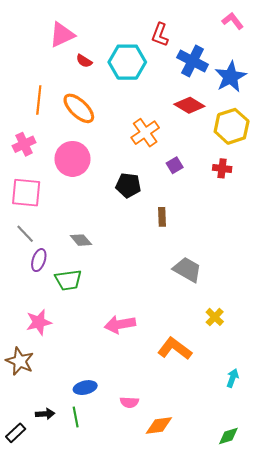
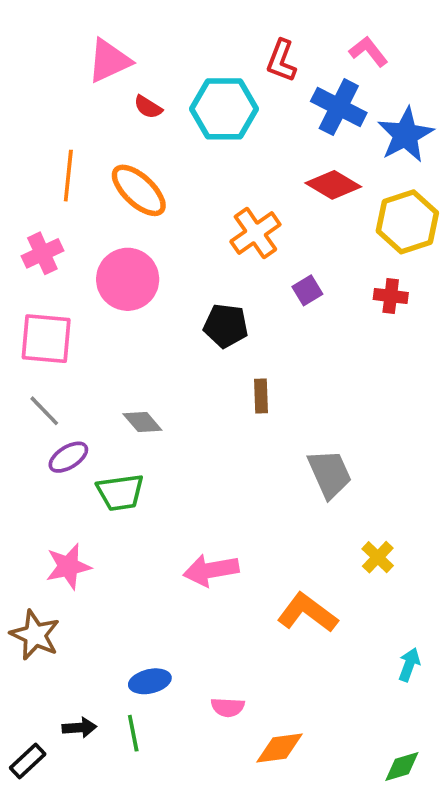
pink L-shape: (233, 21) -> (368, 51), moved
brown rectangle: (162, 217) -> (261, 396), moved
purple ellipse: (39, 260) -> (68, 457), turned 40
gray trapezoid: (187, 270) -> (330, 474), turned 36

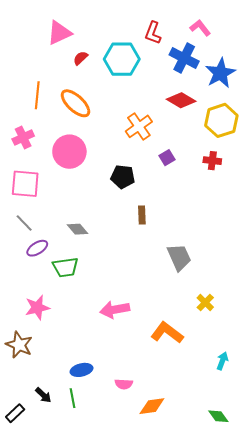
red semicircle: (148, 107) -> (80, 58), turned 105
black arrow: (79, 728) -> (43, 395), turned 48
green diamond: (402, 767) -> (218, 416), turned 70

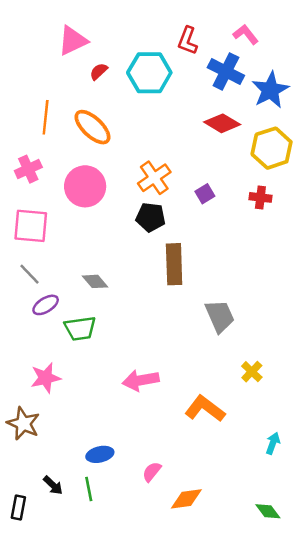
orange cross: (139, 126) -> (154, 178), moved
brown rectangle: (142, 215) -> (174, 264), size x1.8
pink semicircle: (124, 384) -> (152, 472), turned 126
black rectangle: (15, 413) -> (18, 508), turned -36

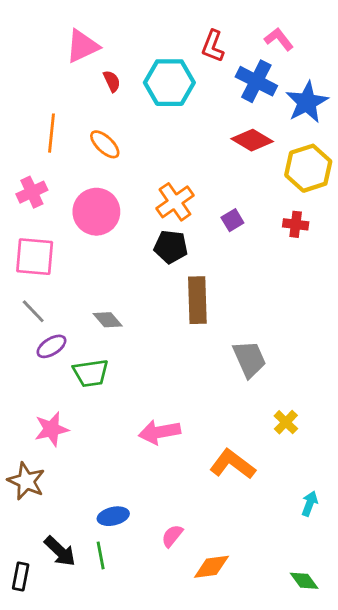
red semicircle: (99, 71) -> (112, 81), turned 108
orange ellipse: (92, 127) -> (105, 144), size x0.7
black arrow: (53, 485) -> (60, 551), size x1.4

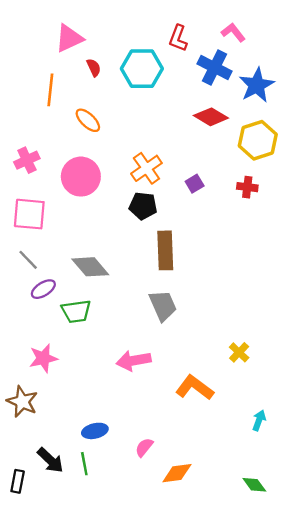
orange line: (51, 133) -> (50, 90), moved
gray diamond: (108, 320) -> (90, 267), size x1.5
gray trapezoid: (249, 359) -> (163, 305), moved

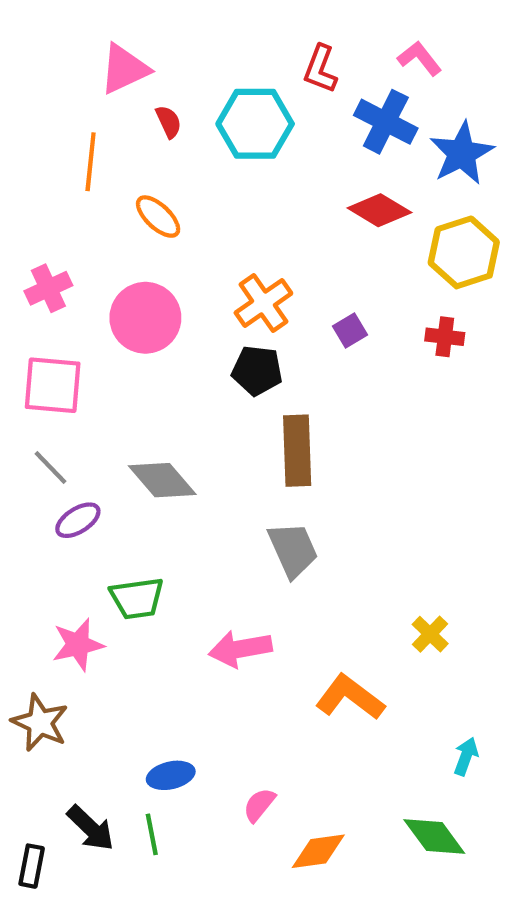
green trapezoid: (76, 311) -> (137, 598), moved
green diamond: (254, 485) -> (434, 836), moved, size x1.4

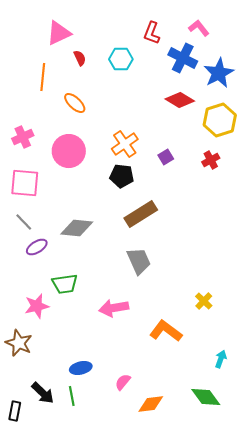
cyan hexagon: (255, 124) -> (121, 59), size x0.7
red cross: (445, 337) -> (211, 160), turned -36
brown rectangle: (297, 451) -> (141, 214), turned 60
gray diamond: (162, 480) -> (77, 228), turned -44

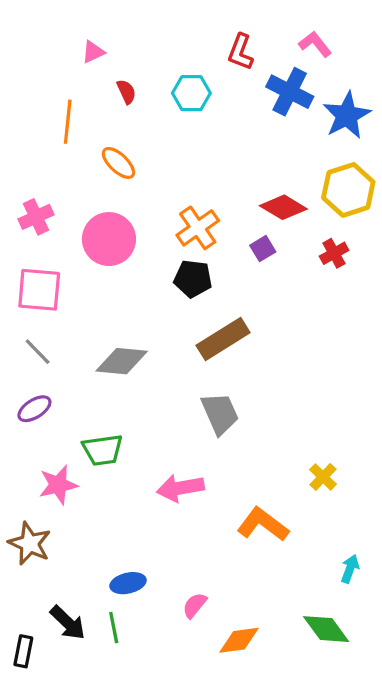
pink triangle: (59, 33) -> (93, 52), size x0.6
red diamond: (180, 100) -> (283, 207), moved
purple ellipse: (37, 247) -> (34, 409), moved

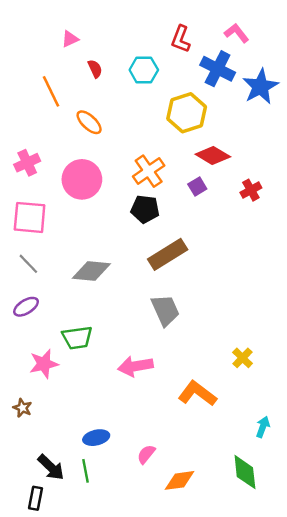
orange line: (68, 122) -> (51, 91), turned -32
yellow hexagon: (348, 190) -> (187, 113), moved
brown star: (30, 543) -> (22, 408), size x0.6
green diamond: (326, 629) -> (245, 472), turned 30
black rectangle: (23, 651) -> (36, 498), moved

